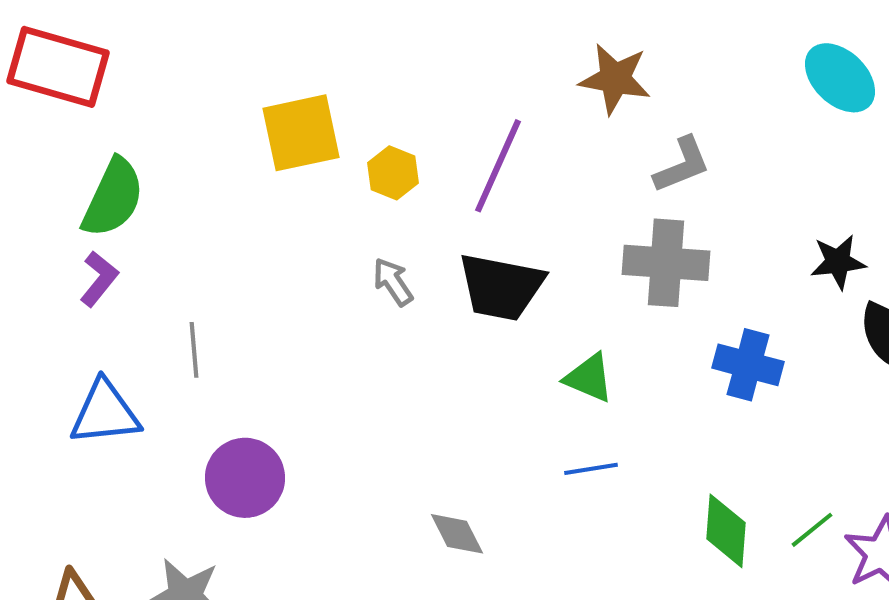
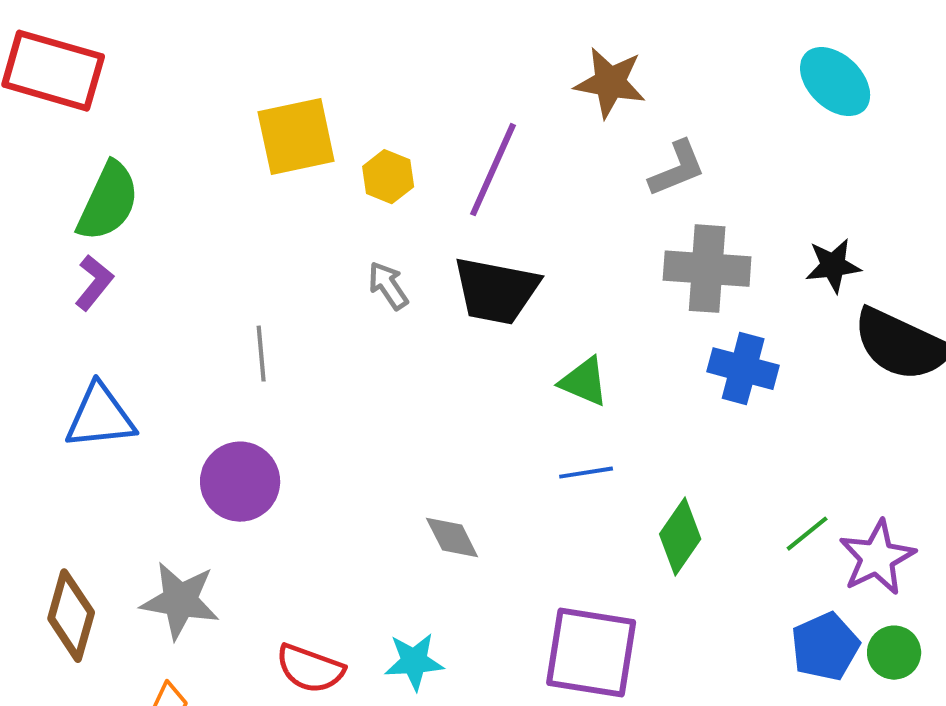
gray cross: (666, 263) -> (707, 269), moved
gray line: (194, 350) -> (261, 354), moved
green diamond: (726, 531) -> (680, 537), moved, turned 30

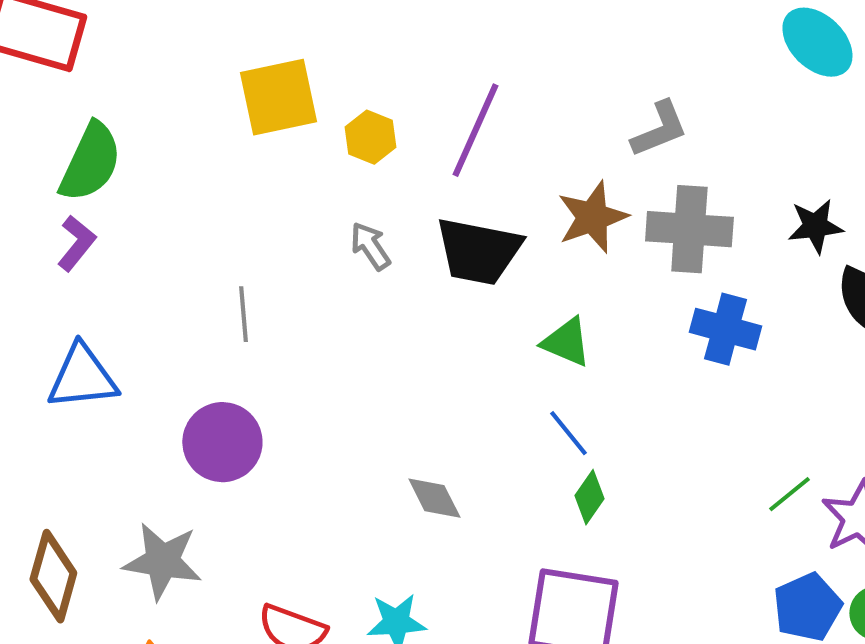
brown star: (610, 83) -> (592, 217), moved, turned -30
blue line: (586, 473) -> (568, 433), turned 60
green diamond: (680, 537) -> (589, 497), moved, size x0.7

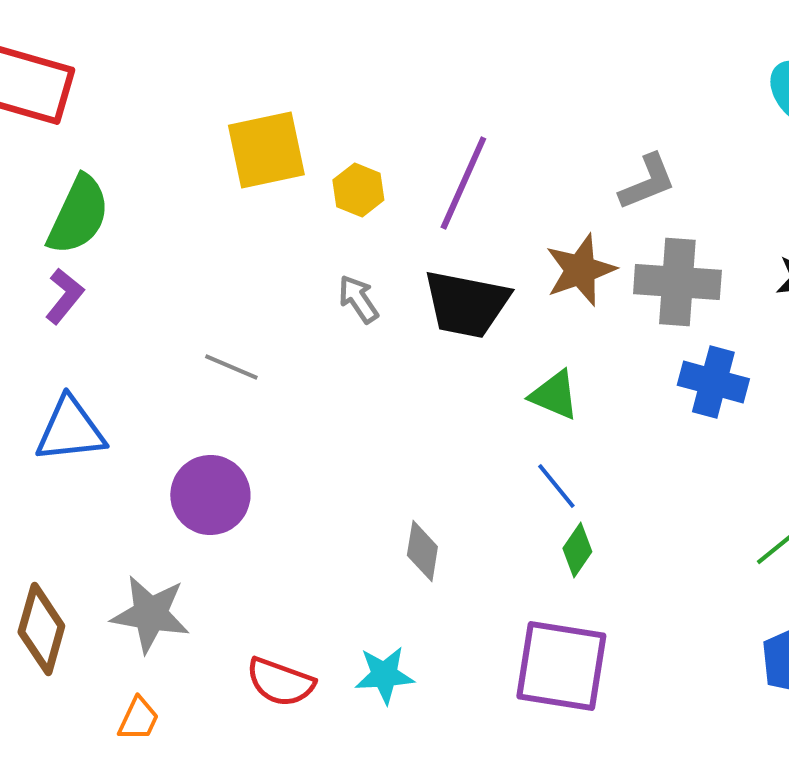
gray line: (243, 314) -> (231, 367), turned -62
gray diamond: (434, 498) -> (422, 551), turned 36

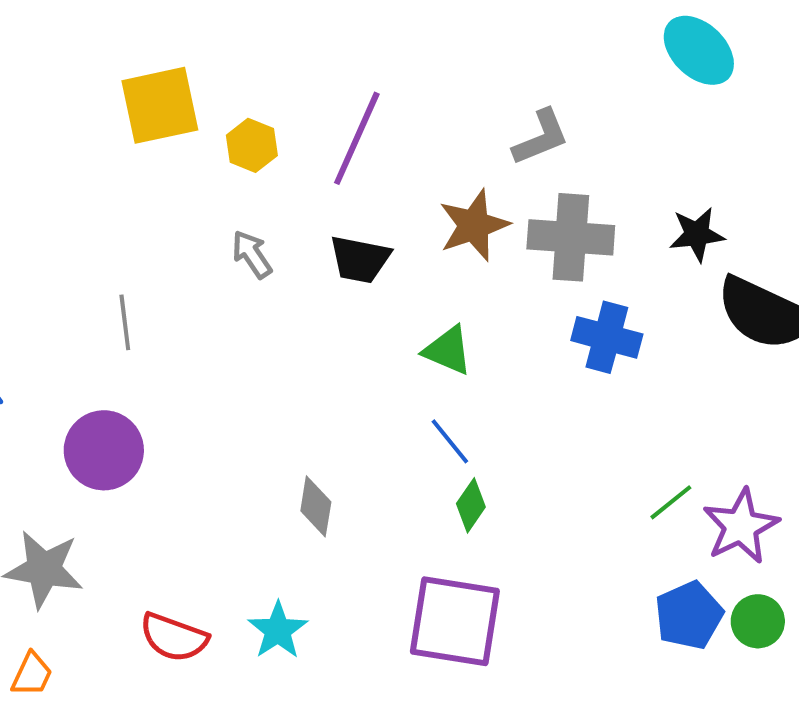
black trapezoid: (466, 304) -> (360, 259), size x0.7
gray line: (231, 367) -> (125, 322), turned 60
cyan star: (384, 675) -> (278, 630), turned -30

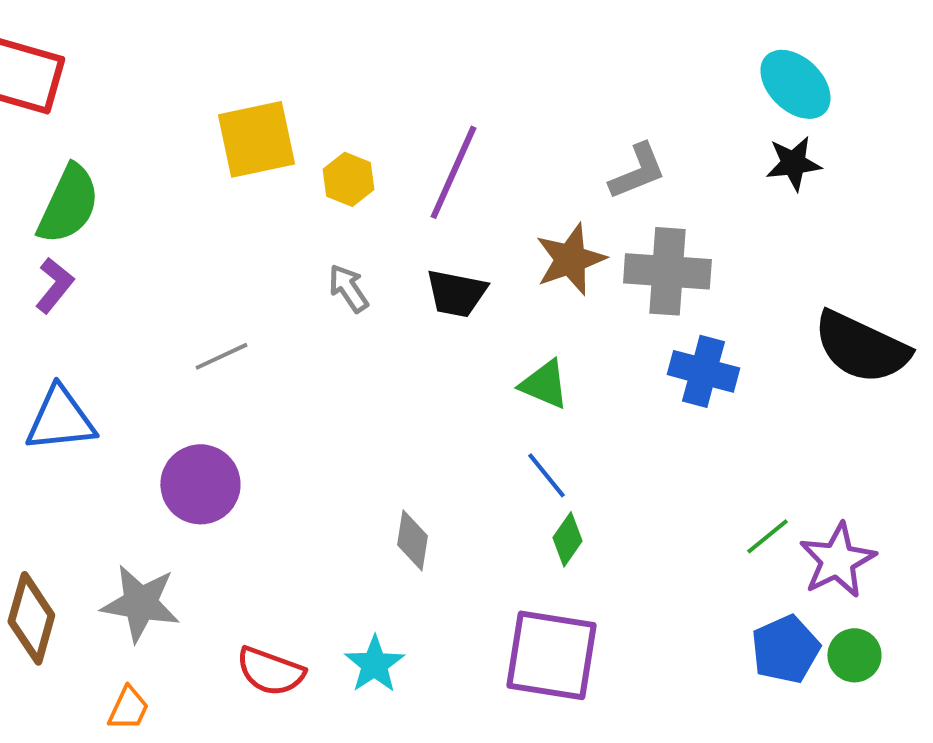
black star: (697, 234) -> (793, 163), moved
gray line: (125, 322) -> (221, 356), turned 72

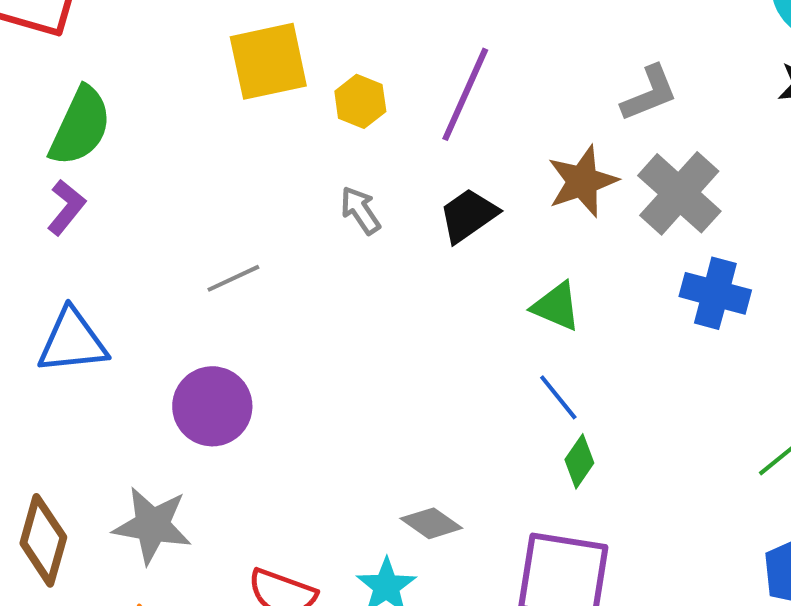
gray cross: (667, 271) -> (679, 193), turned 38
black trapezoid: (456, 293) -> (468, 215), turned 134
gray diamond: (412, 540) -> (431, 523), moved, turned -64

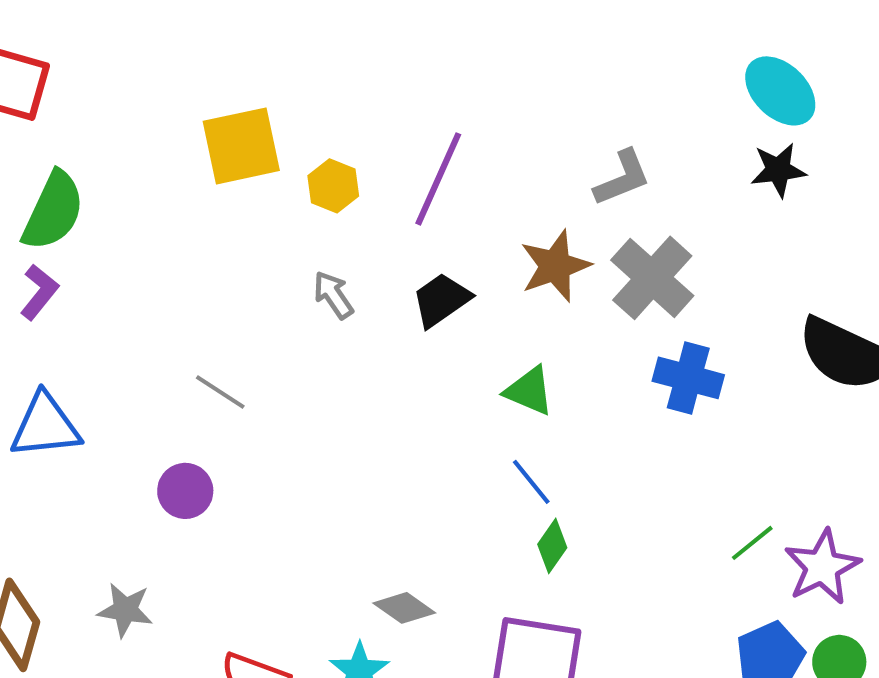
gray line: (233, 278) -> (220, 392), moved, turned 58
purple circle: (212, 406) -> (185, 491), size x0.7
gray star: (152, 525) -> (125, 610), size x0.7

